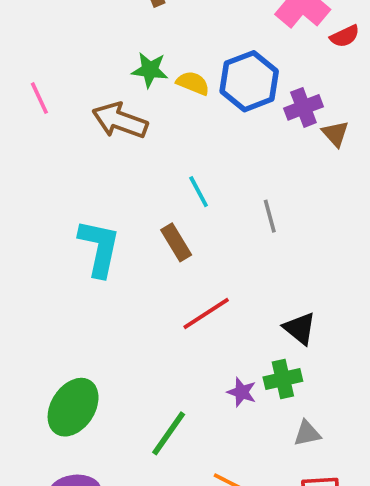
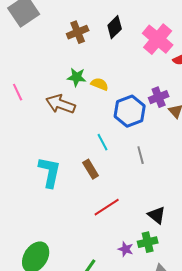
blue hexagon: (249, 81) -> (130, 111), moved

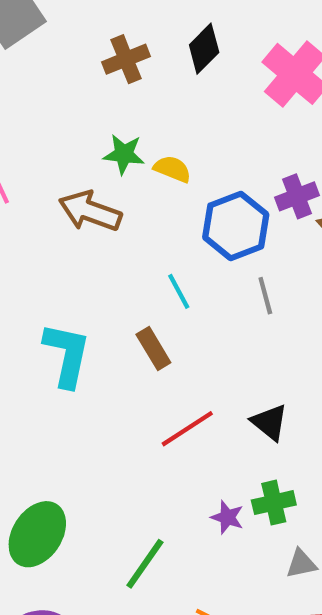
gray line: (141, 155) -> (265, 296), moved
black triangle: (157, 215) -> (270, 422), moved

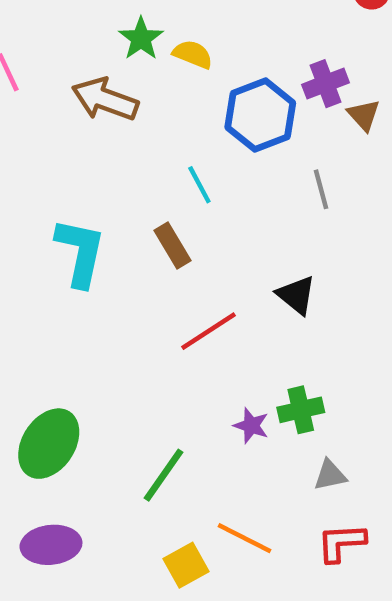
green star: (124, 154) -> (141, 39), turned 30
gray line: (265, 296) -> (321, 189), moved
black triangle: (270, 422) -> (296, 295), moved

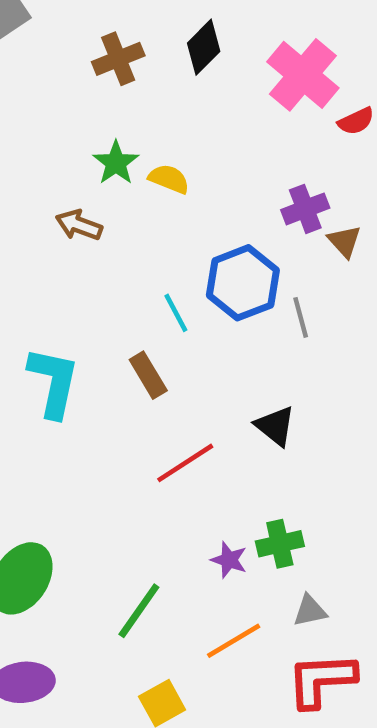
brown arrow: (105, 99) -> (79, 225), size x0.7
blue hexagon: (260, 115) -> (243, 283), moved
orange line: (244, 538) -> (234, 641), moved, turned -58
red L-shape: (341, 543) -> (321, 680), size x1.4

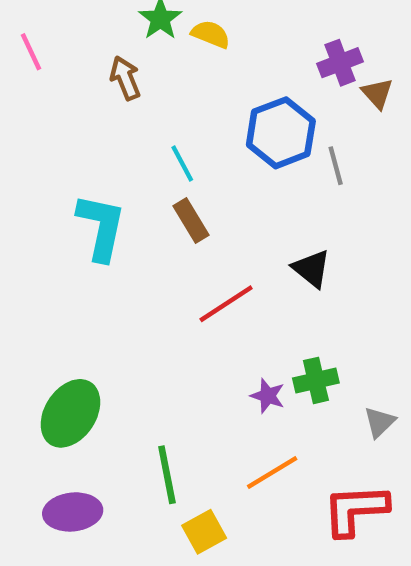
brown arrow: (79, 225) -> (125, 78), turned 48
cyan line: (176, 313) -> (182, 164), moved
green line: (139, 611) -> (167, 475), moved, turned -46
gray triangle: (310, 611) -> (379, 422), moved, turned -32

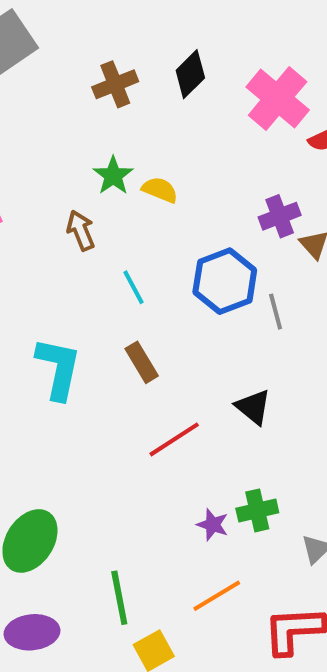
cyan line: (182, 164) -> (133, 287), moved

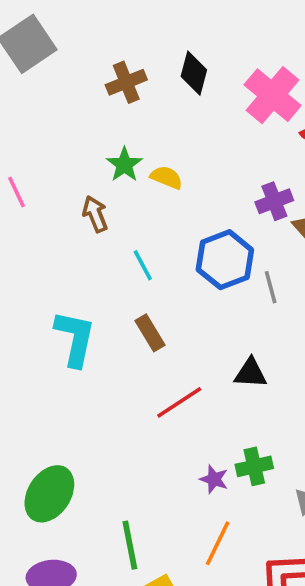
black diamond: (190, 74) -> (194, 73), turned -30
black triangle: (253, 407) -> (251, 373), turned -36
orange line: (217, 596) -> (218, 543), turned -33

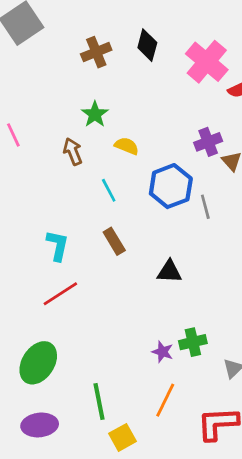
yellow semicircle: (166, 177) -> (127, 146), moved
cyan L-shape: (75, 338) -> (58, 245), size x0.7
black triangle: (251, 373) -> (169, 272), moved
red line: (179, 402) -> (60, 294), moved

